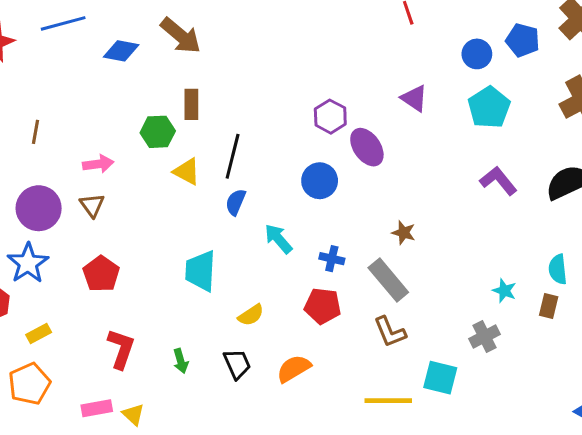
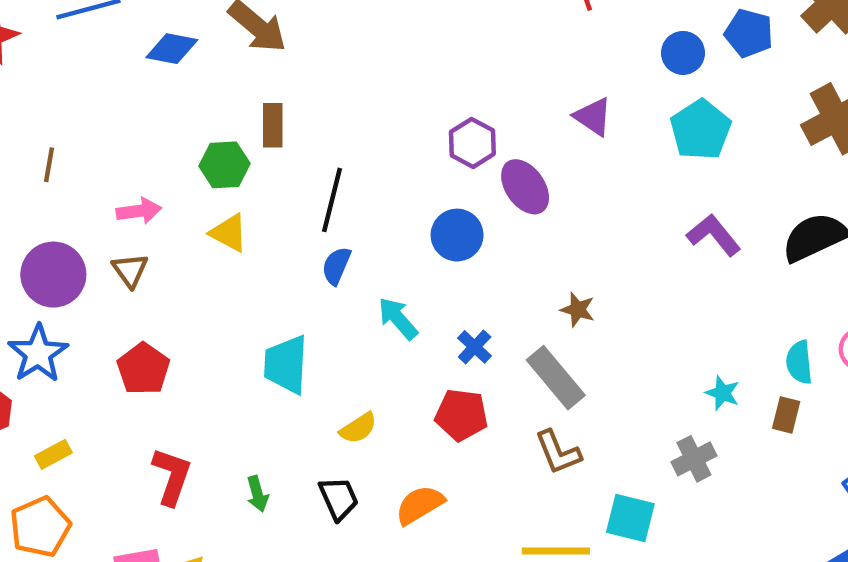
yellow triangle: (187, 172) -> (229, 233), moved
blue cross: (332, 259) -> (475, 347), turned 30

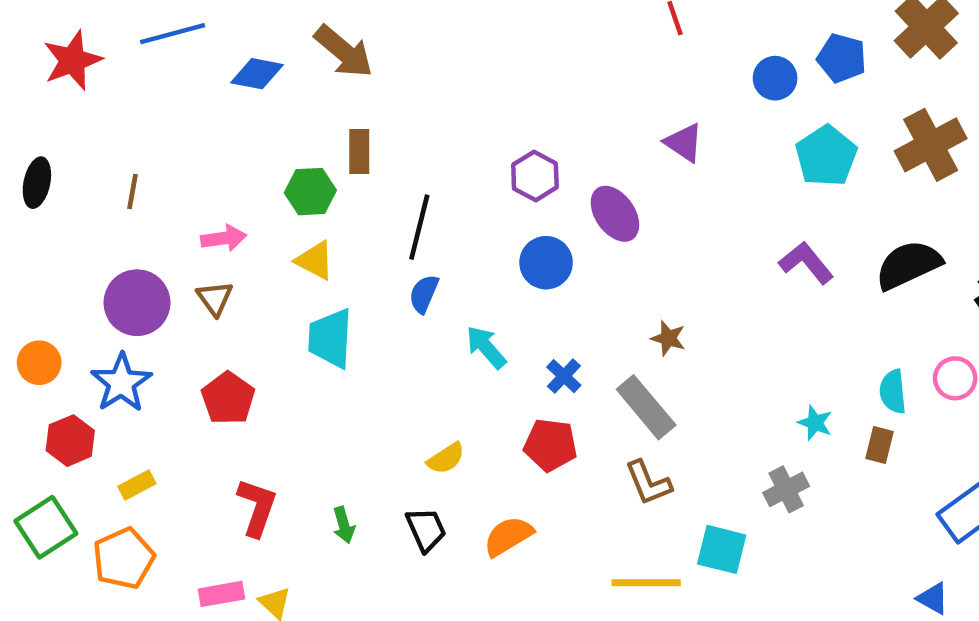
cyan pentagon: (701, 130) -> (826, 156), moved
purple hexagon: (472, 143) -> (535, 176), moved
cyan trapezoid: (286, 364) -> (330, 338), moved

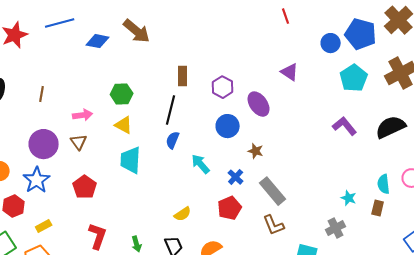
blue pentagon: (842, 58) -> (361, 34), size x1.4
brown rectangle: (359, 152) -> (183, 76), moved
brown star: (668, 338) -> (256, 151), moved
red pentagon: (550, 445) -> (230, 208), turned -30

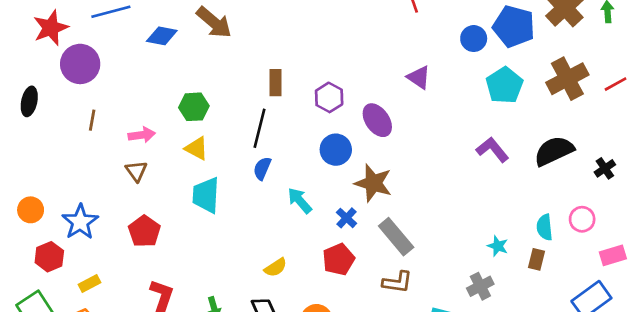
brown line: (42, 94) -> (92, 120), moved
purple circle: (44, 144) -> (80, 64), moved
brown star: (256, 151) -> (373, 183), size x1.8
brown L-shape: (274, 225) -> (397, 282), turned -60

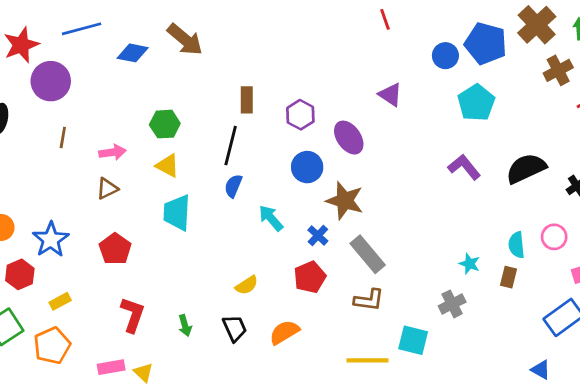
brown cross: (567, 79) -> (558, 70), moved, size x0.7
brown triangle: (136, 171) -> (107, 189), turned 40

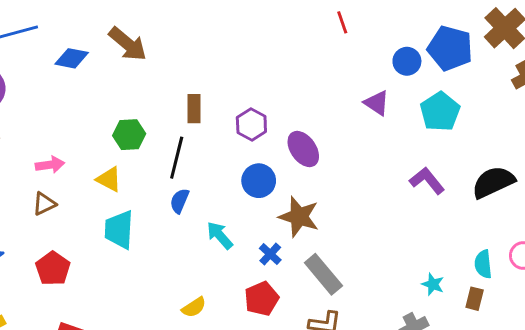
purple triangle: (390, 95) -> (377, 103), moved
green hexagon: (165, 124) -> (129, 135), moved

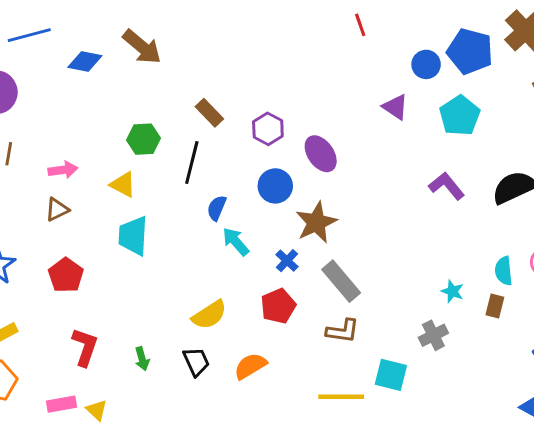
brown rectangle: (194, 109) -> (209, 113), turned -44
blue semicircle: (180, 201) -> (217, 208), moved
brown star: (299, 217) -> (316, 223), turned 30
yellow semicircle: (194, 307) -> (209, 315), size x1.4

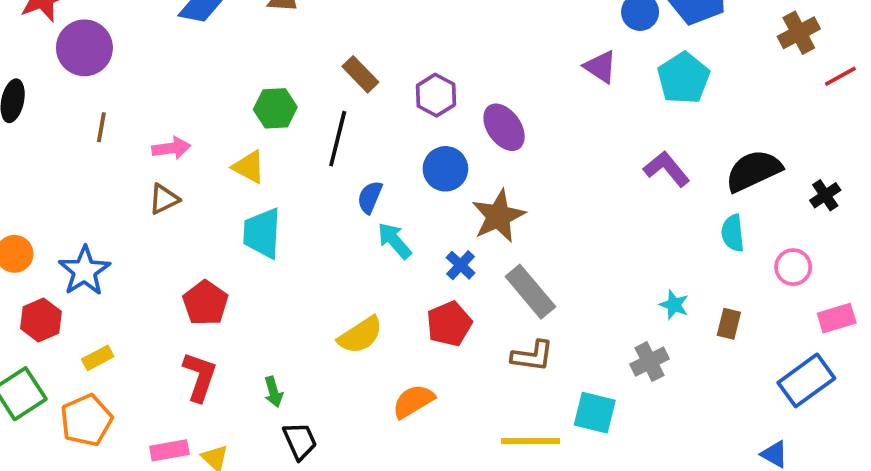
cyan semicircle: (504, 271) -> (733, 233), moved
red pentagon: (66, 275) -> (205, 303), moved
black trapezoid: (196, 362) -> (300, 441), moved

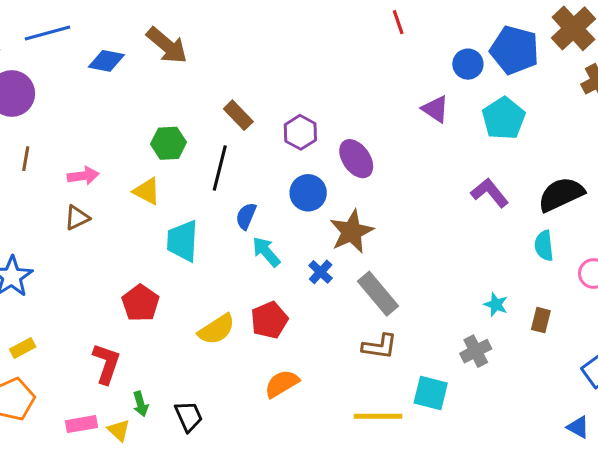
cyan trapezoid: (262, 233) -> (182, 241), moved
red pentagon: (205, 303) -> (141, 303), moved
red pentagon: (449, 324) -> (269, 320), moved
yellow semicircle: (360, 335) -> (217, 329), moved
green arrow: (273, 392) -> (141, 404), moved

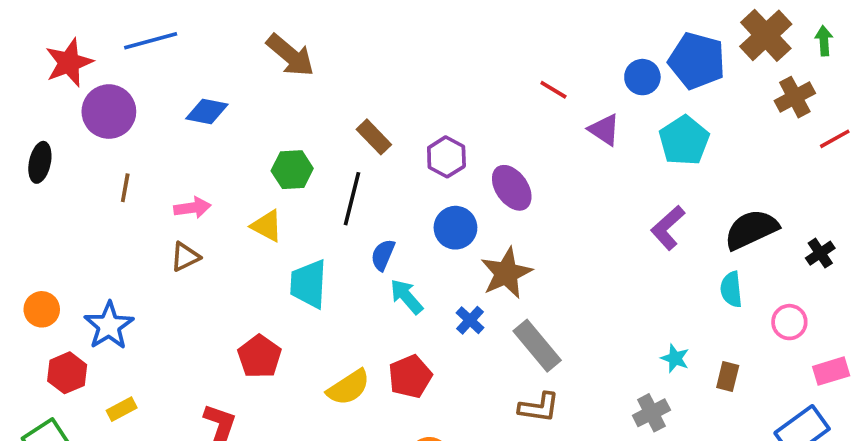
red line: (398, 22) -> (553, 90), moved, turned -40
blue diamond: (106, 61) -> (207, 112), moved
purple L-shape: (490, 193) -> (668, 228), turned -93

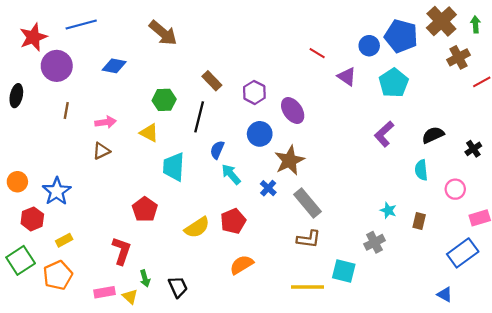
black semicircle: (751, 230) -> (433, 135), size x0.7

